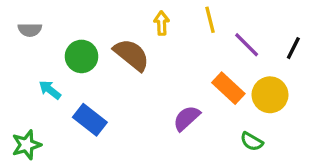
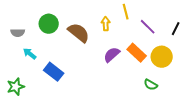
yellow arrow: (162, 23) -> (106, 24), moved
gray semicircle: (30, 30) -> (18, 33), moved
green circle: (82, 56) -> (49, 24), moved
purple semicircle: (187, 118) -> (112, 55), moved

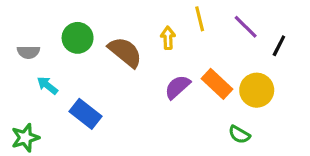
purple line: (148, 27) -> (246, 27), moved

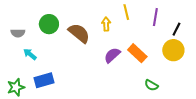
purple line: (246, 27) -> (155, 17), turned 54
yellow circle: (257, 90) -> (173, 50), moved
blue rectangle: (85, 114) -> (44, 80), moved, turned -54

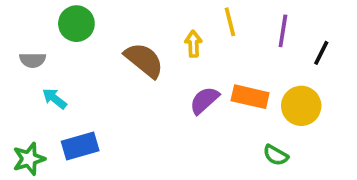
green circle: (49, 24) -> (76, 24), moved
yellow circle: (173, 50) -> (301, 106), moved
orange rectangle: (137, 53) -> (250, 97), turned -30

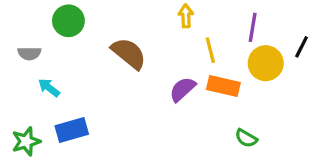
yellow line: (230, 22) -> (210, 50), moved
yellow arrow: (193, 44) -> (186, 16), moved
black line: (321, 53) -> (302, 47), moved
yellow circle: (301, 106) -> (266, 63), moved

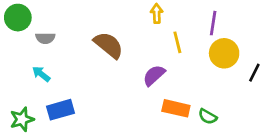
green circle: (68, 21) -> (18, 18), moved
black line: (302, 47) -> (254, 73), moved
gray semicircle: (29, 53) -> (45, 38), moved
orange rectangle: (223, 86) -> (176, 108), moved

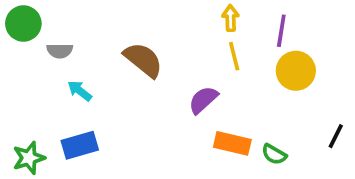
yellow arrow: (157, 13) -> (230, 18), moved
black line: (254, 73) -> (336, 136), moved
cyan arrow: (41, 74) -> (80, 91), moved

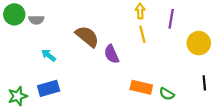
gray semicircle: (60, 51) -> (36, 20), moved
yellow circle: (296, 71) -> (199, 43), moved
purple semicircle: (203, 100) -> (111, 54), moved, turned -72
black line: (336, 136) -> (204, 83), turned -32

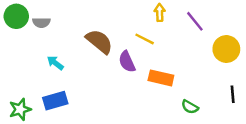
purple line: (171, 19) -> (195, 21), turned -48
yellow line: (142, 34) -> (145, 39), moved, turned -49
orange rectangle: (141, 87) -> (161, 78), moved

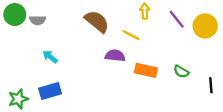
brown semicircle: (99, 41) -> (97, 21), moved
yellow circle: (226, 49) -> (205, 26), moved
purple semicircle: (127, 62) -> (115, 56), turned 120
green semicircle: (190, 107) -> (181, 72), moved

